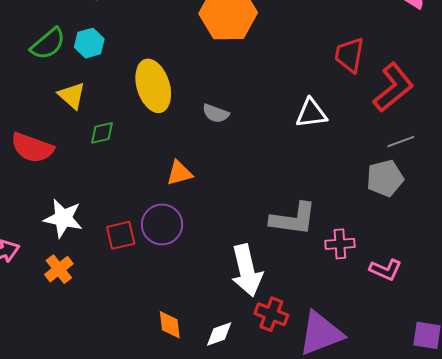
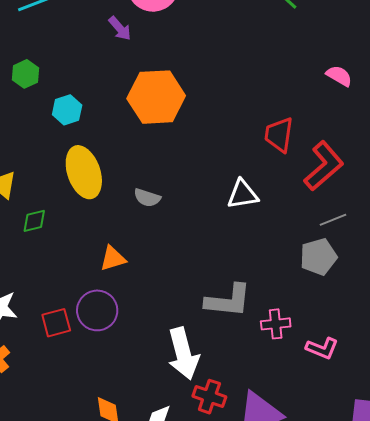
cyan hexagon: (89, 43) -> (67, 110), moved

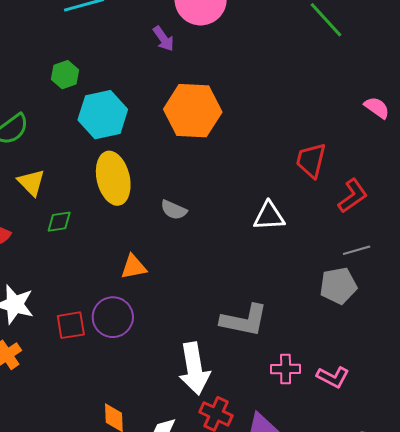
cyan hexagon: (67, 110) -> (103, 115), size x1.6
red L-shape: (324, 166) -> (353, 196), size x0.7
pink cross: (276, 324) -> (286, 369), moved

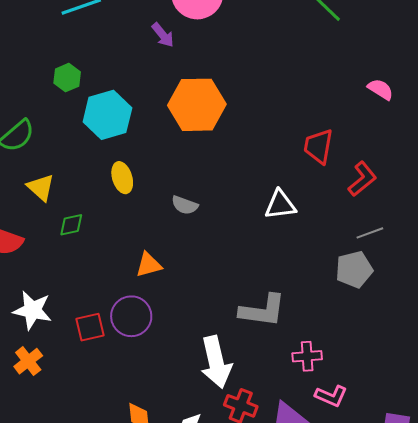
yellow ellipse: (113, 178) -> (122, 178), size x0.6
pink L-shape: (333, 377) -> (331, 396), moved

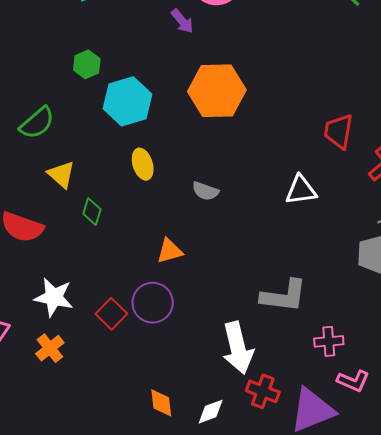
green diamond: (71, 225) -> (92, 212), turned -60
red square: (90, 327) -> (111, 314), turned -32

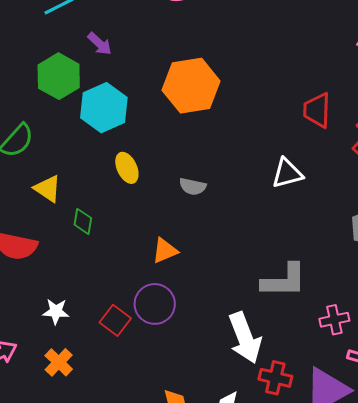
purple arrow: (182, 21) -> (100, 44), moved
green hexagon: (87, 64) -> (59, 76), size x1.6
white star: (54, 297) -> (56, 311), size x0.7

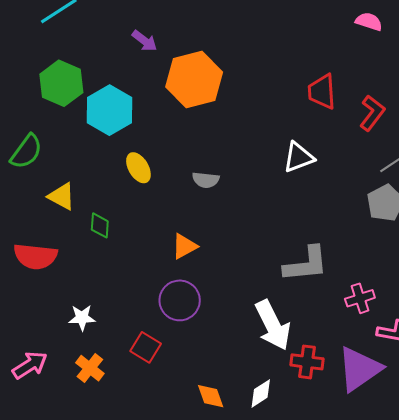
purple arrow: (100, 44) -> (144, 41), moved
red square: (115, 320) -> (146, 347), moved

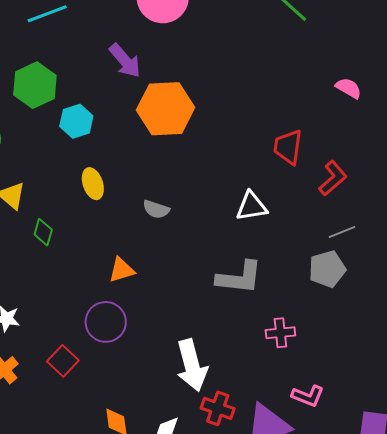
purple arrow: (144, 41) -> (125, 61), size x1.4
cyan hexagon: (109, 110) -> (76, 121), size x0.7
gray L-shape: (306, 264) -> (239, 278), moved
pink cross: (360, 298) -> (280, 333), moved

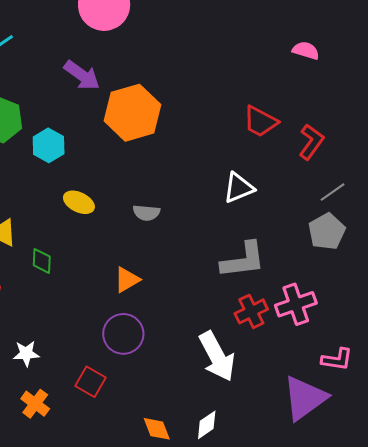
red trapezoid: (288, 147) -> (260, 122), turned -57
yellow ellipse: (93, 184) -> (79, 202), turned -32
pink cross: (280, 333) -> (296, 304), size x1.4
red cross: (218, 408) -> (251, 311), moved, turned -32

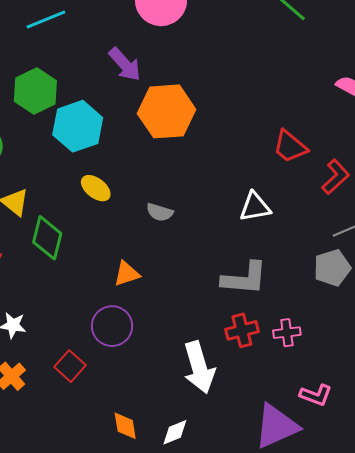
cyan hexagon: (49, 145) -> (78, 126), size x1.5
green diamond: (42, 261) -> (47, 238), size x1.6
pink cross: (296, 304) -> (287, 333), size x0.7

